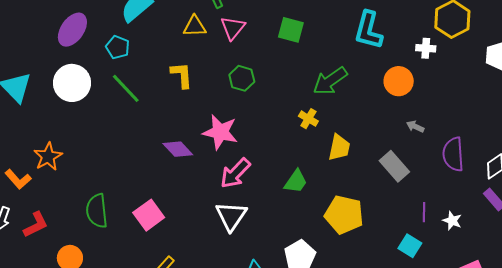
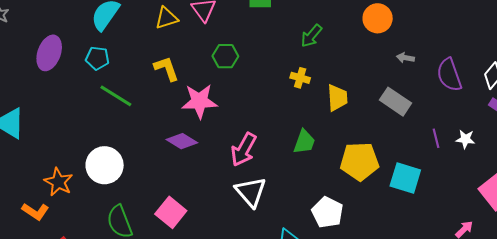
green arrow: (330, 81) -> (311, 36), size x0.7
white circle: (72, 83) -> (105, 165), moved
pink star: (220, 132) -> (199, 101), moved
cyan square: (410, 246) -> (405, 178), moved, size x1.4

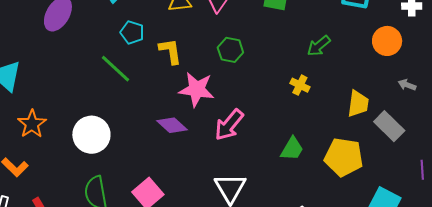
cyan pentagon: (97, 58) -> (132, 32), moved
yellow trapezoid: (337, 98) -> (358, 104), moved
pink arrow: (244, 149) -> (229, 125), moved
yellow pentagon: (360, 161) -> (344, 157), moved
orange star: (58, 182) -> (32, 124), moved

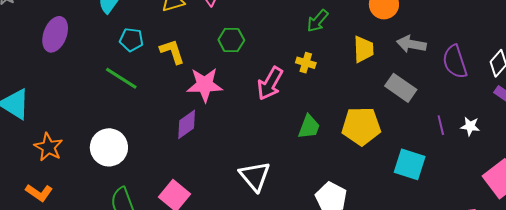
gray arrow: (407, 85) -> (411, 44), size x1.6
yellow trapezoid: (358, 104) -> (364, 49), moved
purple diamond: (172, 125) -> (187, 124), turned -68
pink arrow: (229, 125) -> (270, 83), moved

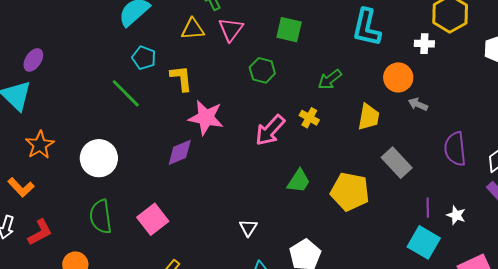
purple ellipse: (55, 34) -> (33, 60), moved, size x0.7
green hexagon: (231, 40) -> (262, 70), moved
gray arrow: (411, 44) -> (418, 104), moved, size x0.7
cyan square: (410, 164) -> (424, 242), moved
white triangle: (255, 176) -> (248, 228), moved, size x0.6

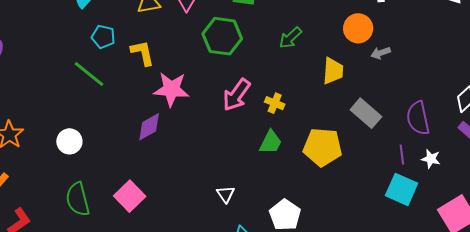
green hexagon: (262, 70) -> (222, 36), size x1.5
gray arrow: (418, 104) -> (381, 53), turned -36
yellow cross: (309, 118) -> (275, 103), moved
purple semicircle: (455, 149) -> (418, 118), moved
white circle: (99, 158) -> (69, 141), size x0.7

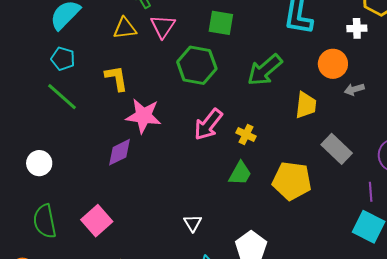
cyan pentagon: (103, 37) -> (63, 59), moved
green arrow: (290, 38) -> (265, 70), size x1.5

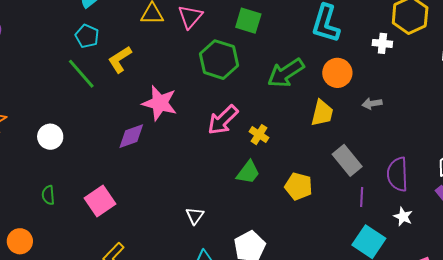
orange circle: (333, 64) -> (337, 73), moved
yellow L-shape: (116, 78) -> (120, 59), moved, turned -120
yellow pentagon: (292, 181) -> (299, 186), size x0.7
purple line: (371, 192) -> (362, 197), moved
green semicircle: (45, 221) -> (48, 195), size x0.6

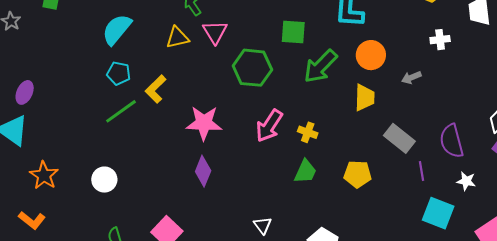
green square: (248, 21) -> (293, 32), moved
white cross: (382, 43) -> (440, 40), moved
green line: (81, 74) -> (121, 111), turned -72
purple diamond: (131, 136) -> (203, 171), moved, turned -36

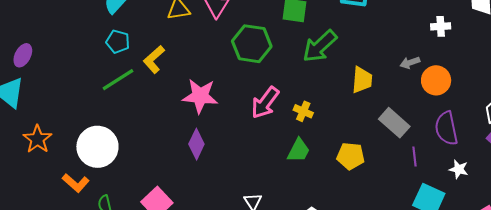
orange circle: (371, 55) -> (436, 80), moved
white circle: (104, 180) -> (97, 147), size x1.6
orange L-shape: (32, 220) -> (76, 183), moved

